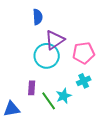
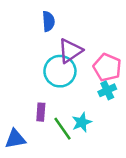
pink pentagon: (84, 53) -> (107, 67), turned 30
cyan cross: (84, 81) -> (107, 90), moved

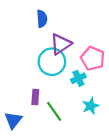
cyan cross: (107, 90) -> (78, 78), moved
cyan star: (82, 122) -> (90, 106), moved
blue triangle: (15, 139) -> (13, 120), turned -42

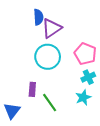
purple triangle: (61, 44) -> (52, 28), moved
cyan cross: (78, 78) -> (88, 77), moved

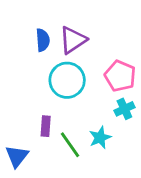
blue semicircle: (38, 17) -> (43, 40), moved
cyan star: (83, 97) -> (100, 138), moved

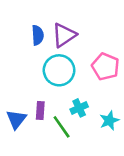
cyan cross: (124, 109) -> (79, 108), moved
cyan star: (100, 138) -> (109, 121), moved
blue triangle: (17, 156) -> (16, 119), moved

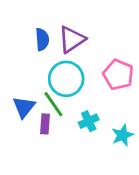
blue triangle: (16, 119) -> (24, 107), moved
green line: (62, 127) -> (53, 104), moved

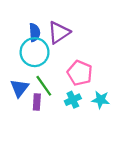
pink pentagon: (118, 75) -> (80, 73), moved
cyan circle: (66, 79) -> (35, 52), moved
cyan star: (122, 135) -> (101, 100), moved, turned 30

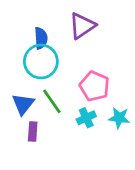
purple triangle: (59, 32) -> (82, 26), moved
purple rectangle: (37, 102) -> (33, 131), moved

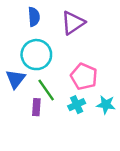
blue semicircle: (41, 38) -> (34, 17), moved
blue triangle: (23, 104) -> (16, 79), moved
purple rectangle: (33, 131) -> (36, 107), moved

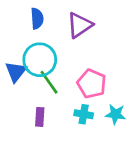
blue triangle: (16, 79) -> (16, 72), moved
green line: (46, 90) -> (49, 82), moved
cyan cross: (77, 105) -> (84, 114), turned 35

